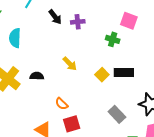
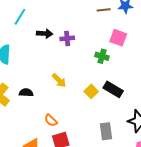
black arrow: (55, 17) -> (45, 34), turned -49
black rectangle: (124, 72) -> (113, 89), turned 30
gray rectangle: (117, 114) -> (106, 131), turned 36

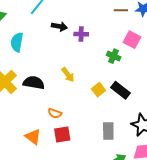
black semicircle: (26, 93) -> (34, 83), size x1.5
orange semicircle: (51, 120) -> (55, 113), turned -32

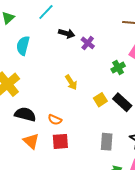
purple cross: (81, 34) -> (88, 43), turned 32
green cross: (114, 56) -> (118, 68), turned 32
black semicircle: (34, 83) -> (25, 114), moved

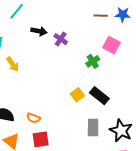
yellow arrow: (71, 82) -> (13, 64), moved
gray rectangle: (107, 142) -> (93, 127), moved

